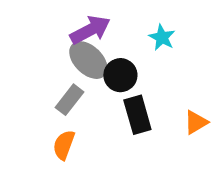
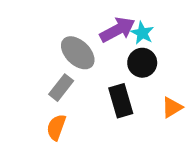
purple arrow: (90, 30) -> (117, 30), moved
black circle: (120, 75) -> (142, 63), moved

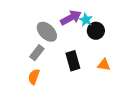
black circle: (142, 63) -> (96, 31), moved
orange triangle: (172, 107) -> (104, 65), turned 40

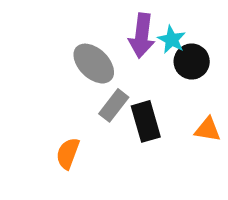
purple arrow: (71, 18) -> (142, 36), turned 125
gray rectangle: (37, 53) -> (114, 105), moved

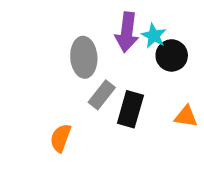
gray ellipse: (94, 64) -> (84, 57), turned 42
black rectangle: (146, 121) -> (130, 109), turned 32

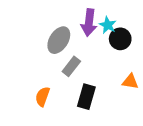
gray ellipse: (84, 57) -> (59, 40), turned 36
black rectangle: (130, 109) -> (86, 97), moved

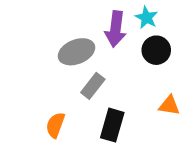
cyan star: (108, 25) -> (146, 18), moved
gray ellipse: (59, 40) -> (76, 52), turned 36

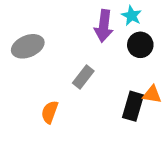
gray ellipse: (76, 52) -> (28, 46), moved
black rectangle: (112, 125) -> (133, 106), moved

